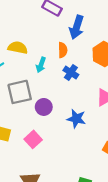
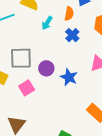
gray square: (20, 92) -> (21, 58), moved
purple circle: (44, 107) -> (46, 68), moved

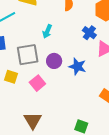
cyan arrow: (47, 23) -> (47, 31), moved
blue cross: (72, 35) -> (89, 33), moved

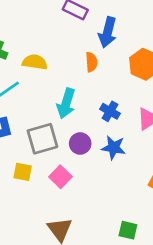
cyan arrow: (47, 31) -> (66, 103), size x1.5
blue cross: (89, 33) -> (110, 111), moved

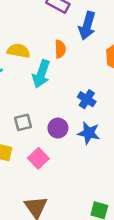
orange semicircle: (91, 62) -> (60, 49), moved
cyan arrow: (66, 103) -> (41, 74), moved
gray square: (42, 139) -> (23, 122), size x0.6

